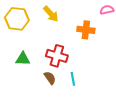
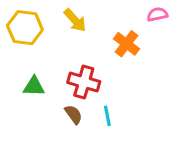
orange cross: (86, 30) -> (126, 44), turned 30

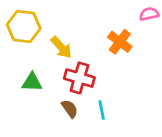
yellow arrow: (75, 20) -> (61, 47), moved

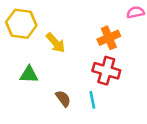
orange cross: (120, 42) -> (109, 38), turned 30
red cross: (79, 78) -> (106, 71), moved

